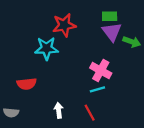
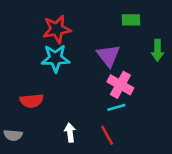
red star: (64, 25) -> (57, 29), moved
purple triangle: (112, 32) -> (108, 56), moved
green arrow: (132, 42) -> (157, 50), turned 70

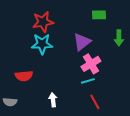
purple triangle: (108, 56) -> (82, 42), turned 30
pink cross: (120, 85) -> (91, 64), turned 30
red line: (107, 135) -> (95, 102), moved

